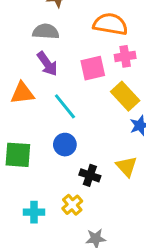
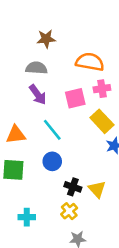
orange triangle: (22, 93) -> (16, 135), moved
yellow triangle: (127, 167) -> (97, 189), moved
yellow cross: (72, 205) -> (69, 211), moved

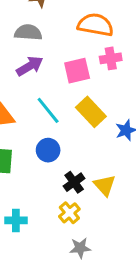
purple arrow: (38, 95) -> (30, 66), turned -85
yellow rectangle: (102, 121) -> (91, 112), moved
black cross: (73, 187) -> (74, 182), turned 35

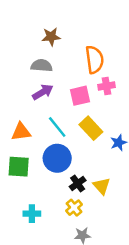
orange semicircle: (95, 25) -> (94, 60), turned 72
blue circle: (48, 150) -> (57, 158), size x1.5

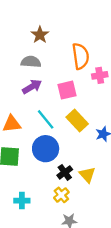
brown star: (51, 37) -> (40, 35), turned -30
pink cross: (107, 86) -> (100, 75), moved

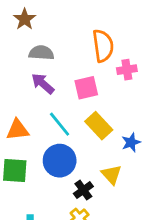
brown star: (40, 35) -> (25, 19), moved
purple arrow: (32, 87) -> (43, 84), turned -108
yellow triangle: (87, 175) -> (111, 175), moved

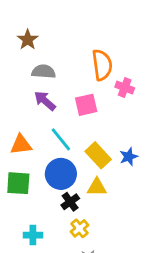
pink cross: (127, 70) -> (125, 88), turned 30
yellow rectangle: (99, 126) -> (98, 155), moved
yellow triangle: (111, 175) -> (97, 187), moved, turned -48
black cross: (83, 190) -> (70, 202), moved

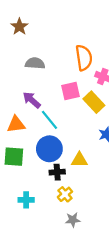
brown star: (28, 40) -> (19, 27), moved
purple arrow: (45, 101) -> (32, 100), moved
yellow rectangle: (98, 155) -> (94, 102), moved
black cross: (70, 202) -> (57, 172), turned 32

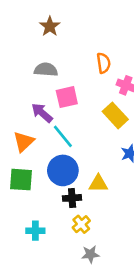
brown star: (19, 27) -> (50, 26), moved
orange semicircle: (84, 58) -> (103, 63), size x0.7
pink square: (71, 91) -> (67, 97), moved
orange triangle: (16, 124) -> (24, 142), turned -36

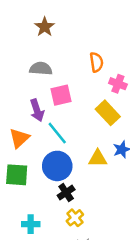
purple arrow: (42, 113) -> (37, 110), turned -150
yellow triangle: (98, 184) -> (98, 158), moved
black cross: (72, 198) -> (66, 193), turned -30

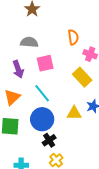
purple arrow: (37, 110) -> (18, 69), moved

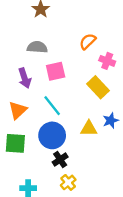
orange semicircle: (73, 37) -> (88, 41), turned -126

